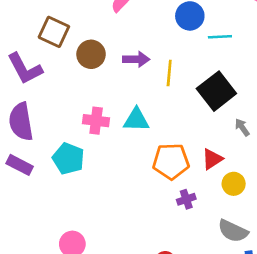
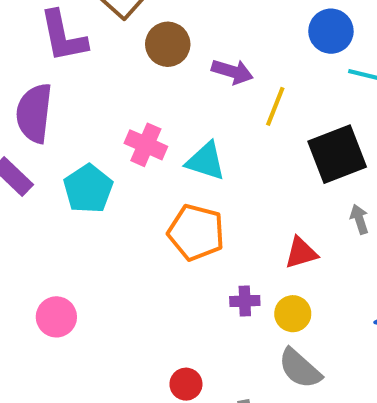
orange pentagon: (171, 161) -> (196, 232), moved
yellow circle: (234, 184) -> (293, 314), moved

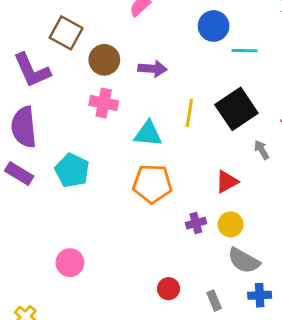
yellow line: (275, 106) -> (189, 113), moved
pink cross: (146, 145) -> (104, 103), moved

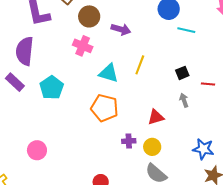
black square: (236, 109) -> (182, 73), moved, size x0.5

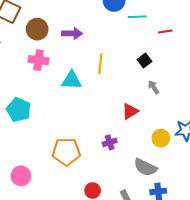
red line: (208, 84) -> (165, 31), moved
orange pentagon: (104, 108) -> (66, 152), moved
yellow circle: (152, 147) -> (161, 138), moved

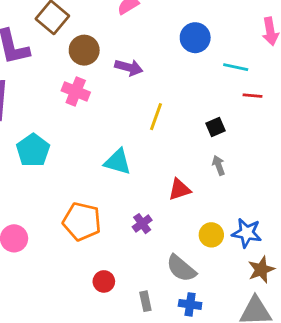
cyan line: (137, 17) -> (236, 67), moved
cyan triangle: (72, 80) -> (118, 162), moved
purple cross: (110, 142) -> (142, 224), turned -32

